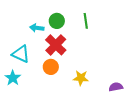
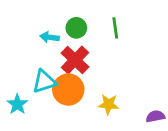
cyan triangle: (21, 54) -> (44, 81), moved, turned -42
orange circle: (51, 67) -> (68, 90), size x1.5

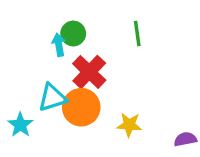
green circle: (76, 28) -> (73, 34), moved
cyan arrow: (50, 37) -> (59, 45), turned 72

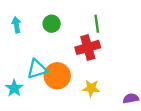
cyan arrow: (59, 45) -> (16, 25), moved
red cross: (89, 72) -> (88, 47), moved, turned 30

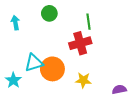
green circle: (52, 24) -> (49, 13), moved

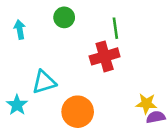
orange circle: (52, 69) -> (78, 112), moved
yellow star: (83, 80) -> (146, 104), moved

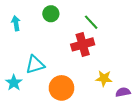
green line: (115, 28) -> (91, 22), turned -35
yellow star: (146, 104) -> (104, 78), moved

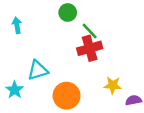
green circle: (51, 14) -> (68, 13), moved
green line: (91, 22) -> (90, 31), moved

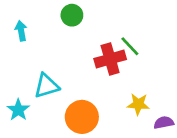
green circle: (68, 13) -> (72, 15), moved
green line: (90, 31) -> (130, 46), moved

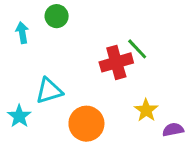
green circle: (72, 15) -> (57, 16), moved
yellow star: (138, 104) -> (146, 110), turned 30

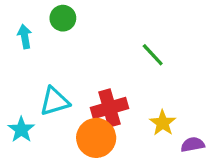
red cross: (116, 62) -> (109, 108), moved

